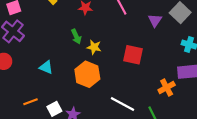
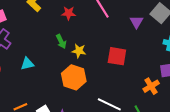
cyan triangle: (46, 67) -> (27, 64), moved, turned -32

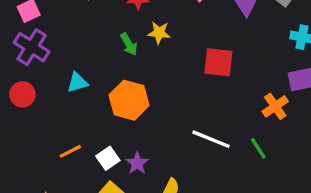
yellow star: (79, 51) -> (159, 33), moved
orange hexagon: (74, 77) -> (129, 100), moved

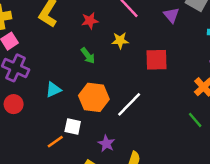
yellow star: (159, 33) -> (120, 40), moved
white line: (211, 139) -> (129, 104), moved, turned -60
white square: (108, 158) -> (73, 126), moved, turned -35

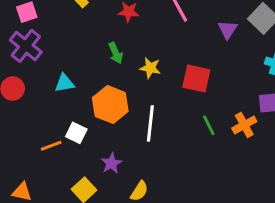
yellow star: (120, 40) -> (150, 68), moved
white line: (129, 104) -> (150, 123), turned -52
green line: (195, 120) -> (209, 125), moved

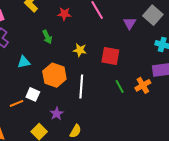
green arrow: (116, 53) -> (47, 37), moved

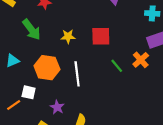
green arrow: (47, 37) -> (31, 30), size x1.5

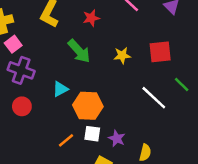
orange hexagon: (47, 68) -> (88, 106), moved
white line: (77, 74) -> (154, 98), moved, turned -35
white square: (29, 92) -> (92, 134), moved

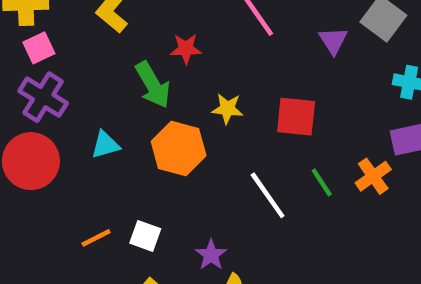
red star: (91, 18) -> (186, 49), moved
red circle: (22, 106) -> (31, 161), size x1.6
orange hexagon: (88, 106) -> (179, 149), moved
purple star: (117, 138) -> (211, 255), moved

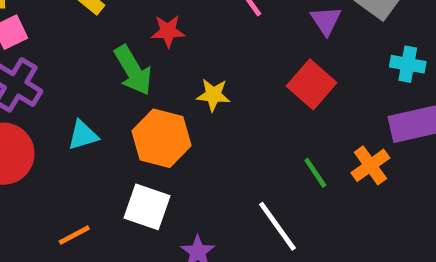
red square: (296, 117) -> (312, 84), moved, turned 36
white line: (268, 195) -> (277, 226), moved
white square: (145, 236) -> (147, 207), moved, size x1.4

